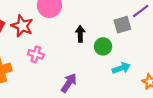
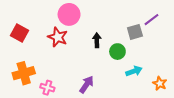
red star: (22, 26) -> (58, 37), moved
pink cross: (36, 54) -> (47, 88), moved

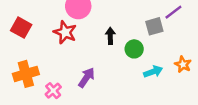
orange star: (160, 83) -> (183, 64), moved
purple arrow: (87, 85) -> (87, 78), moved
pink cross: (47, 88) -> (53, 91), turned 32

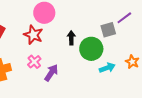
green circle: (134, 49) -> (91, 49), size x1.5
pink cross: (53, 91) -> (34, 62), moved

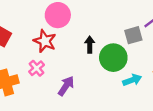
pink cross: (34, 62) -> (37, 68), moved

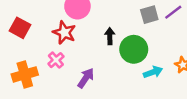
gray square: (133, 35) -> (149, 15), moved

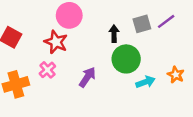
black arrow: (110, 36) -> (114, 34), moved
purple arrow: (86, 78) -> (87, 77), moved

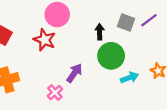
gray square: (142, 24) -> (126, 23), turned 36
pink cross: (47, 70) -> (55, 93), moved

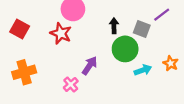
gray square: (126, 23) -> (142, 29), moved

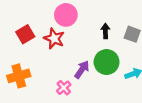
red square: (20, 29) -> (25, 34), moved, turned 30
green circle: (125, 49) -> (107, 62), moved

